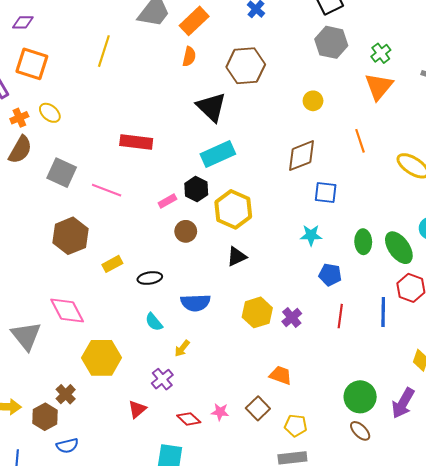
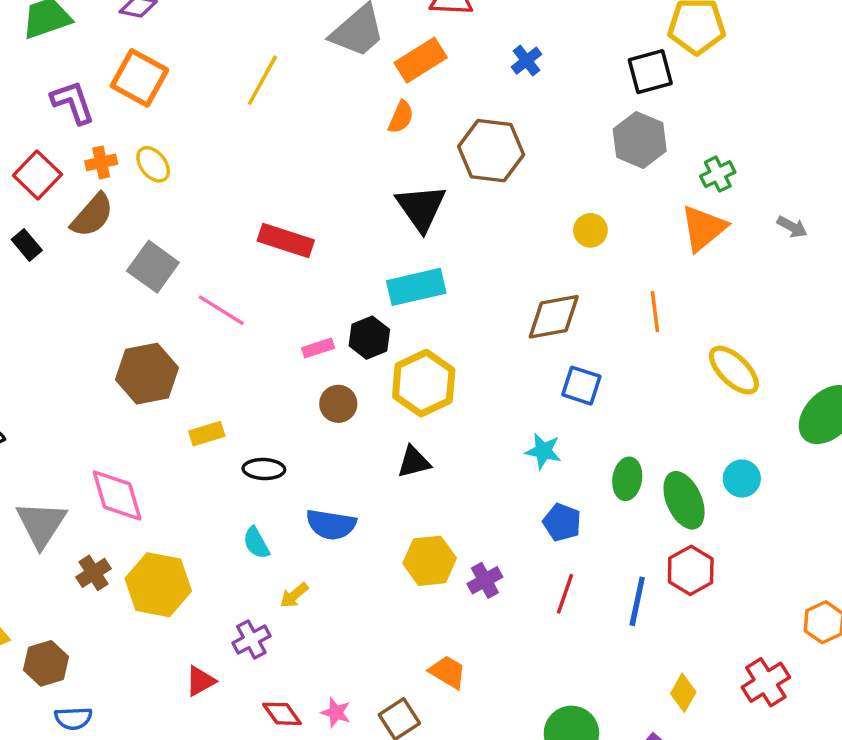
brown cross: (66, 394) -> (93, 573), moved

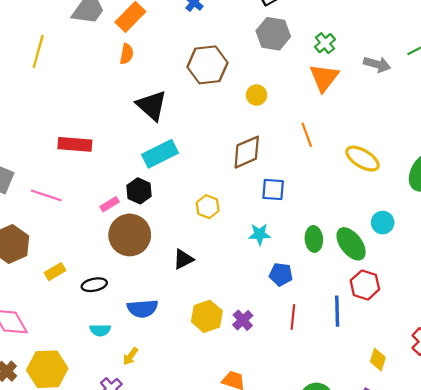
brown hexagon: (491, 151) -> (207, 65), moved
gray arrow: (792, 227) -> (377, 64), size x1.4
yellow hexagon: (424, 383) -> (208, 207), moved, size x0.6
brown circle: (338, 404) -> (130, 235), size x1.8
cyan semicircle: (256, 543) -> (100, 330), turned -48

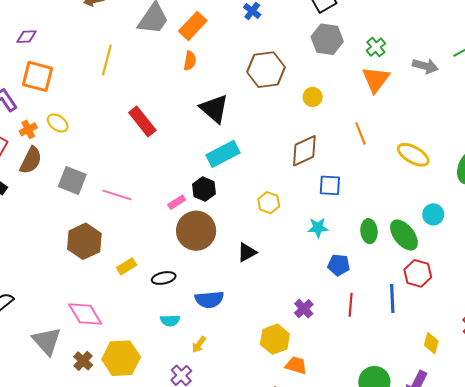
red rectangle: (75, 144) -> (142, 121), moved, turned 48
yellow hexagon: (207, 316) -> (275, 339), moved

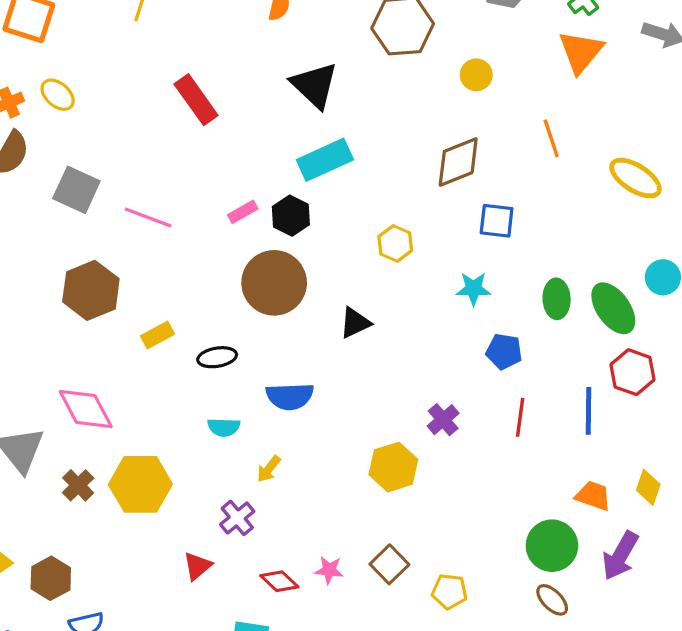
pink rectangle: (177, 202) -> (243, 212), moved
orange trapezoid: (296, 365) -> (593, 496), moved

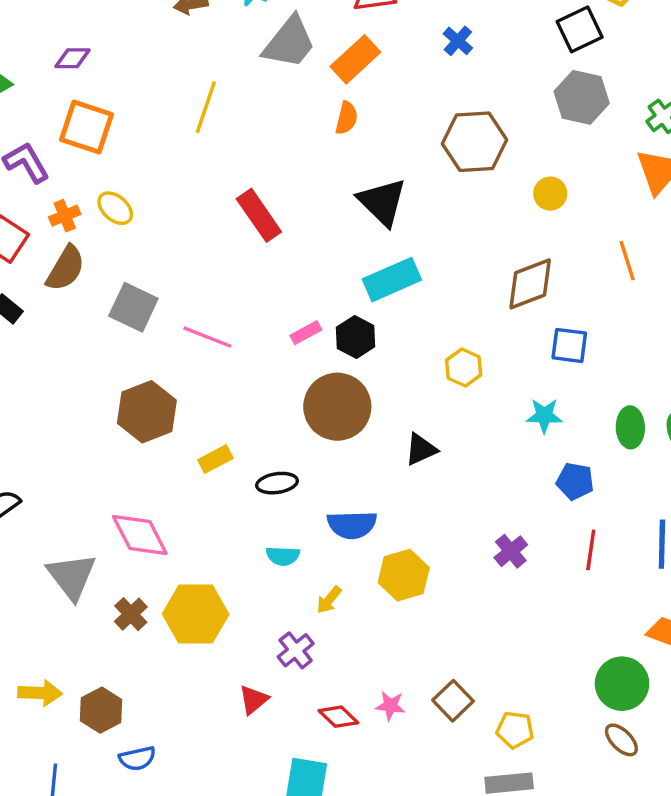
yellow hexagon: (393, 467) -> (404, 575), moved

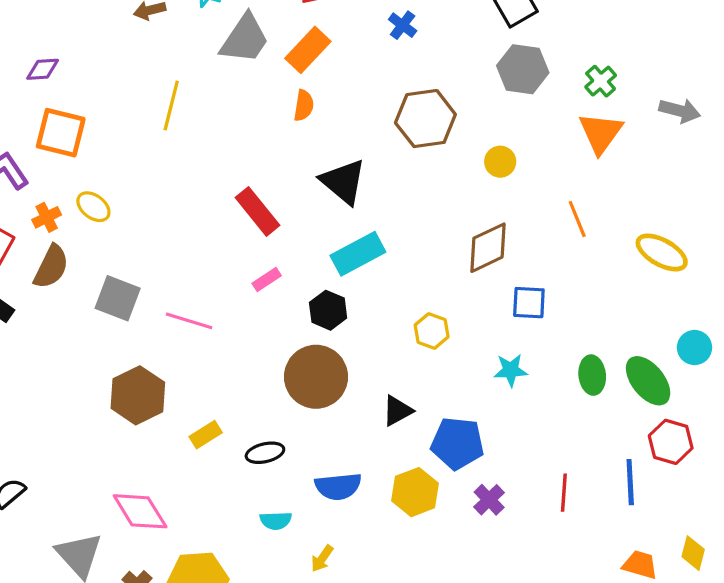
red rectangle: (259, 215) -> (257, 211), moved
pink rectangle: (306, 333) -> (267, 279), moved
blue pentagon: (575, 481) -> (457, 443), moved, size x1.5
yellow hexagon: (404, 575) -> (415, 492), moved

